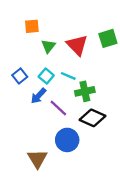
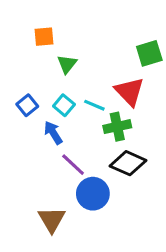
red triangle: (77, 45) -> (129, 92), moved
blue arrow: (38, 96) -> (53, 133), turned 105
purple line: (58, 108) -> (73, 165), moved

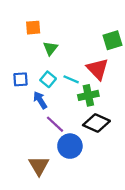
blue square: (27, 105) -> (20, 79), turned 35

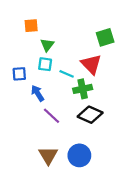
cyan square: (48, 79) -> (45, 64), moved, turned -32
blue circle: (70, 146) -> (79, 155), moved
brown triangle: (39, 166) -> (48, 155), moved

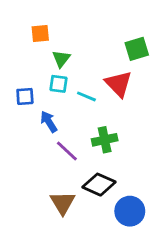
green cross: (83, 89) -> (105, 140), moved
black diamond: (90, 115) -> (99, 185), moved
blue circle: (79, 155) -> (130, 211), moved

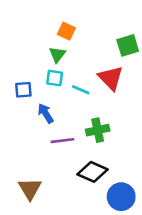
orange square: (40, 34) -> (66, 31), moved, turned 30
purple line: (67, 151) -> (62, 141), turned -50
brown triangle: (63, 203) -> (30, 189), moved

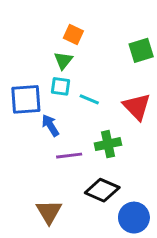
red triangle: (111, 78) -> (137, 107), moved
blue square: (23, 90) -> (26, 99), size x1.6
brown triangle: (30, 189) -> (49, 212), moved

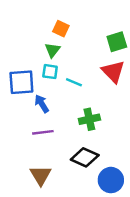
red triangle: (137, 107) -> (113, 72), moved
purple line: (69, 156) -> (43, 132), moved

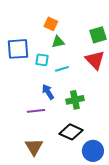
green triangle: (52, 50) -> (58, 42), moved, turned 40
blue square: (21, 82) -> (18, 49), moved
cyan line: (74, 82) -> (62, 69), turned -40
blue arrow: (42, 104) -> (48, 92), moved

